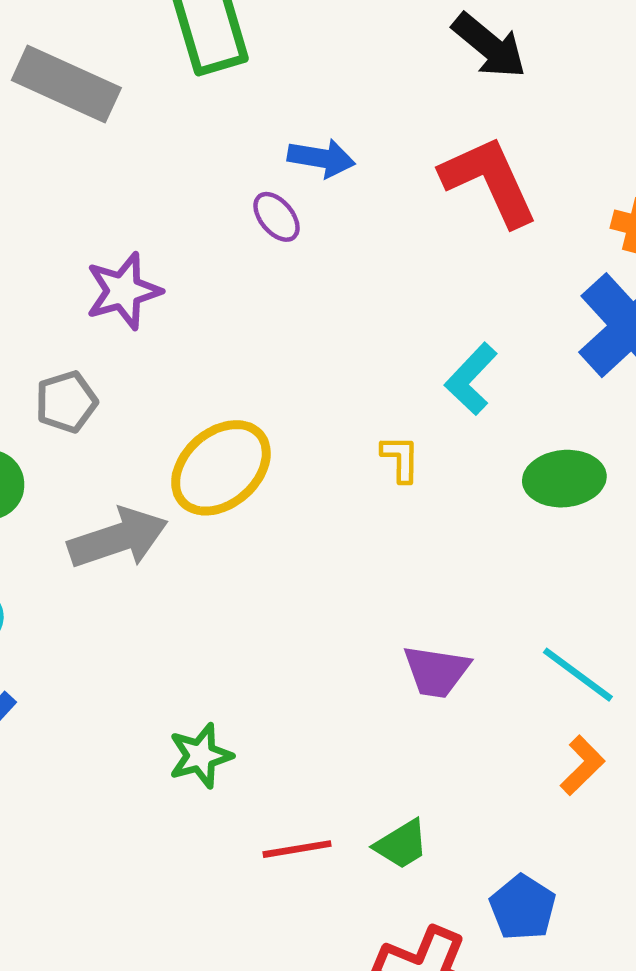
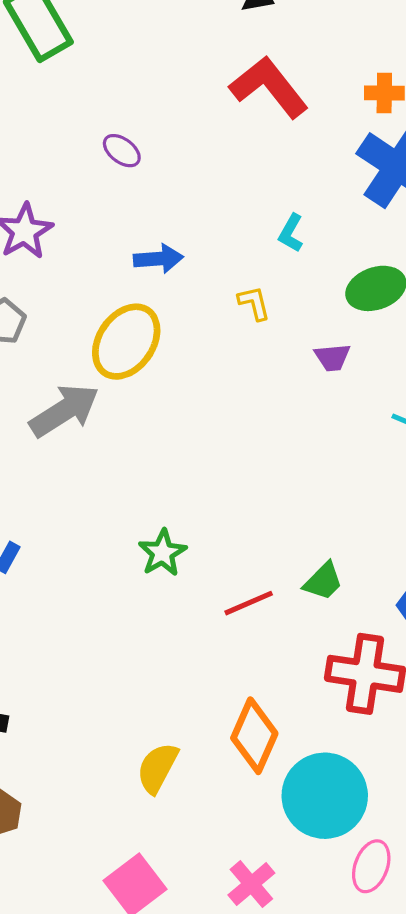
blue arrow: (321, 158) -> (158, 259), moved
cyan L-shape: (471, 379) -> (291, 233), size x0.7
purple trapezoid: (436, 671) -> (332, 357), moved, size x0.7

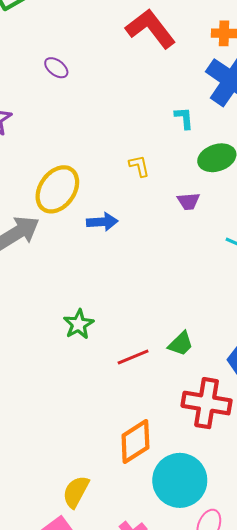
cyan L-shape: (291, 233) -> (184, 118), moved, turned 145
blue arrow: (158, 259) -> (102, 222), moved
orange diamond: (254, 736) -> (135, 442), turned 33
yellow semicircle: (157, 768) -> (76, 492), moved

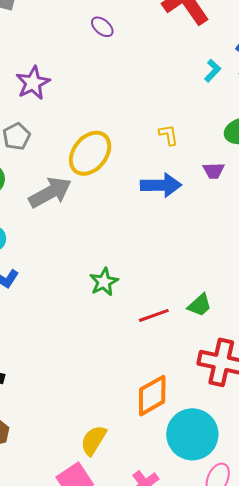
purple ellipse: (56, 68) -> (102, 27), moved
cyan L-shape: (184, 118) -> (213, 71), moved, turned 45
blue arrow: (102, 222) -> (161, 185), moved, size x1.4

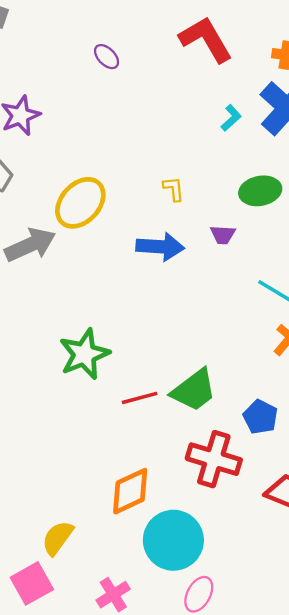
green star: (104, 282) -> (84, 354), size x1.5
green trapezoid: (200, 305) -> (194, 390), size x1.6

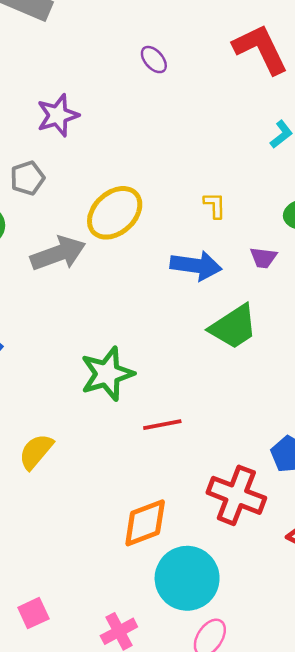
green trapezoid: (194, 390) -> (233, 327), moved
yellow semicircle: (58, 538) -> (36, 452), moved
pink square: (32, 583) -> (33, 613), size x0.7

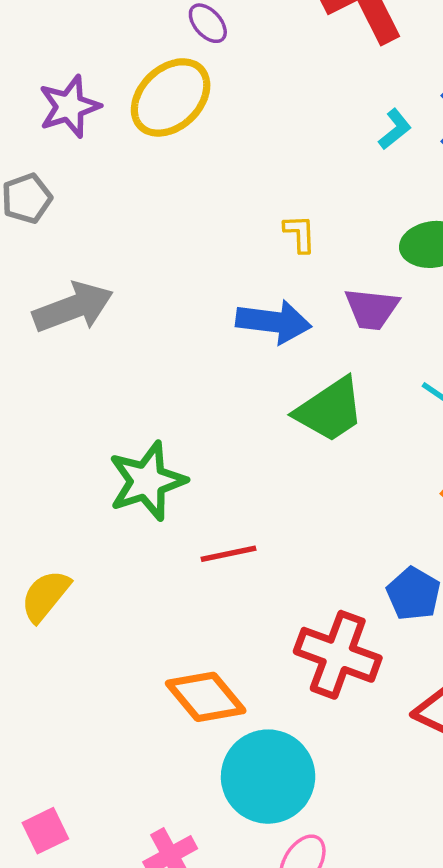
yellow ellipse: (115, 213) -> (171, 97), moved
purple trapezoid: (263, 258) -> (372, 309), size x1.4
orange diamond: (145, 523) -> (206, 697), turned 72

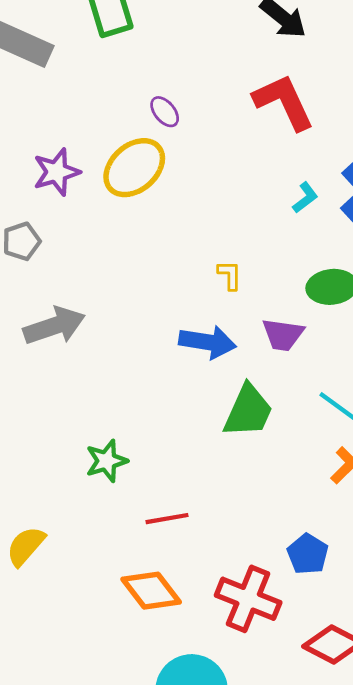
green trapezoid: (330, 410) -> (248, 411), turned -34
green star: (147, 481) -> (107, 461), size x0.7
orange diamond: (206, 697) -> (151, 591), moved

